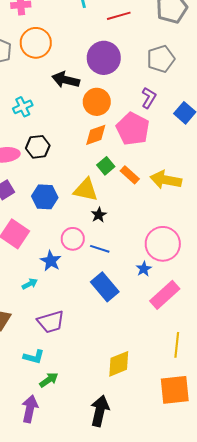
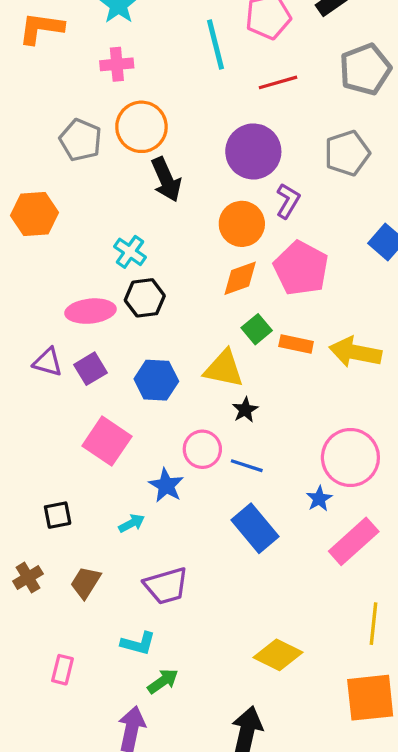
black arrow: (66, 80) -> (166, 179), moved, turned -128
purple L-shape: (149, 98) -> (288, 201), moved
cyan cross: (23, 107) -> (130, 252), moved, turned -30
orange rectangle: (130, 175) -> (296, 344), turned -30
yellow diamond: (119, 364) -> (278, 655), turned 48

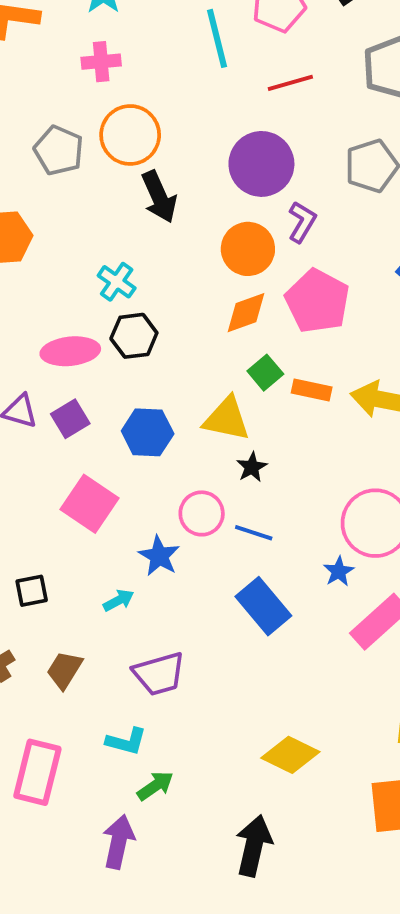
pink rectangle: (63, 670) -> (37, 772), size x1.8

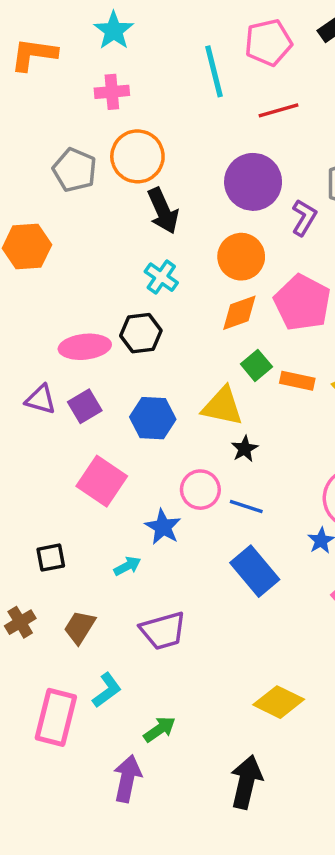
purple L-shape: (302, 222) -> (304, 218), moved
cyan cross: (117, 282) -> (161, 277), moved
cyan L-shape: (126, 741) -> (107, 690), moved, turned -51

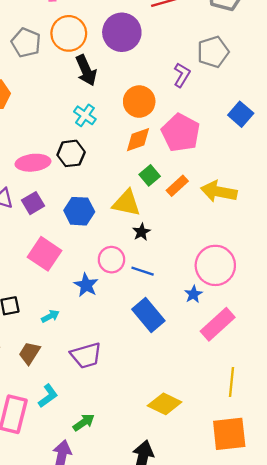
purple circle: (253, 182) -> (122, 32), moved
orange rectangle: (297, 381) -> (177, 186), turned -55
cyan arrow: (127, 566) -> (50, 316), moved

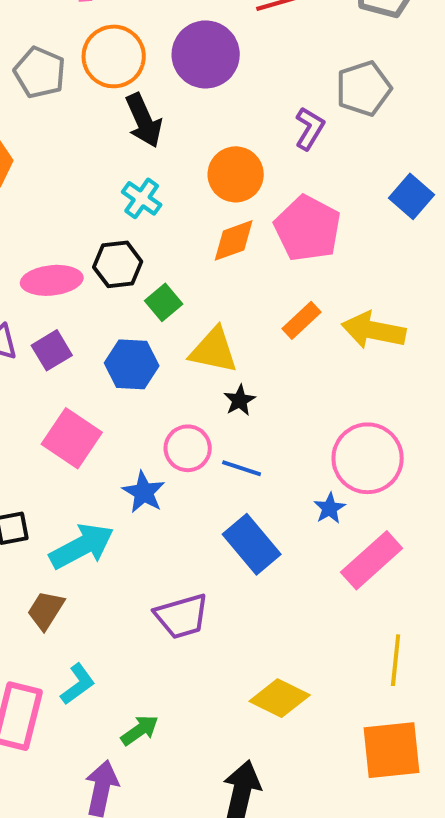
green square: (150, 175) -> (164, 302), moved
cyan arrow: (50, 316) -> (82, 546), size x2.0
purple trapezoid: (86, 355) -> (182, 616), moved

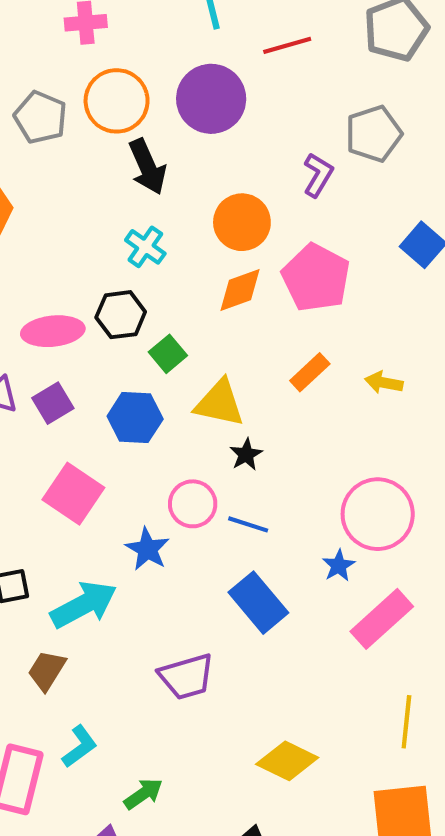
yellow arrow: (374, 330) -> (384, 383), size x0.6

